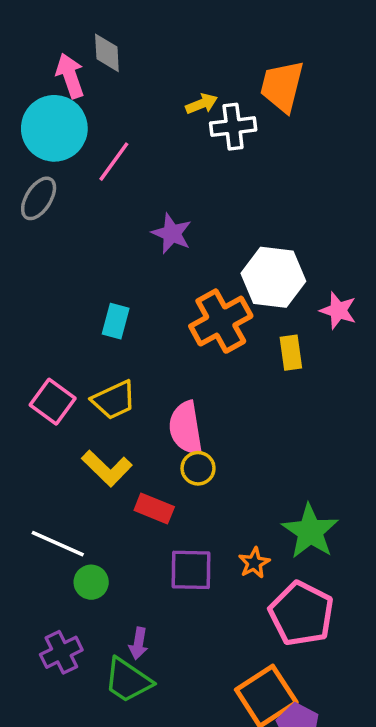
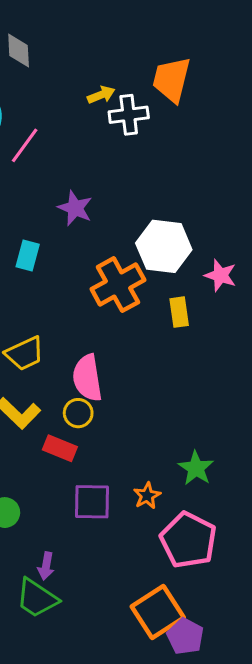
cyan rectangle: (116, 321) -> (28, 255), moved
yellow circle: (198, 468) -> (78, 413), moved
green star: (310, 531) -> (196, 468), size x0.7

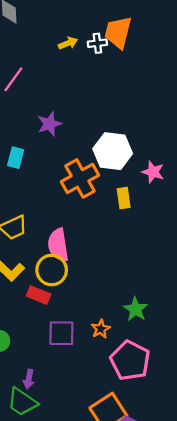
white cross: (129, 115) -> (97, 43), moved, size x0.7
purple star: (75, 208) -> (49, 124), turned 30
yellow circle: (78, 413) -> (52, 270), size x1.5

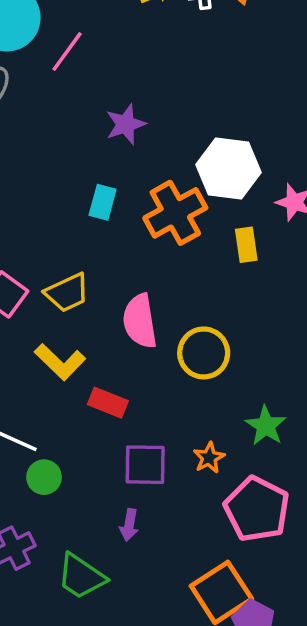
cyan rectangle: (16, 158) -> (103, 202), moved
yellow circle: (52, 270) -> (204, 353), moved
purple arrow: (29, 379) -> (129, 525), moved

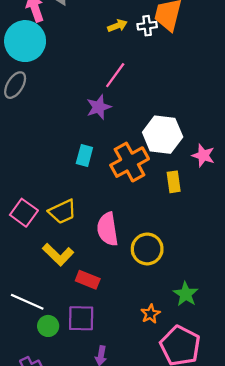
pink line: (67, 51) -> (115, 75), moved
purple square: (145, 465) -> (81, 318), moved

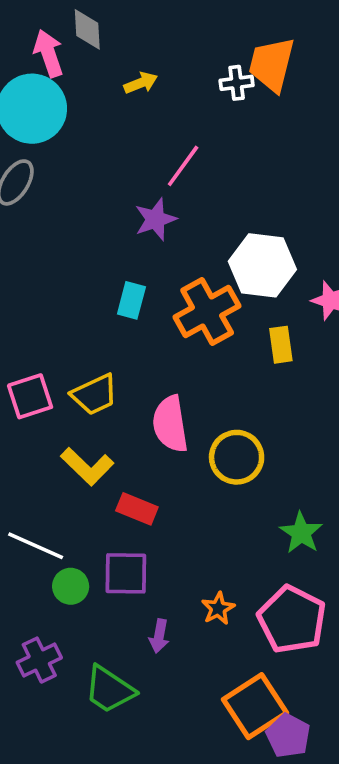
yellow arrow: (117, 26) -> (141, 83), moved
pink square: (24, 213) -> (30, 396), turned 36
orange star: (150, 314) -> (218, 608), moved

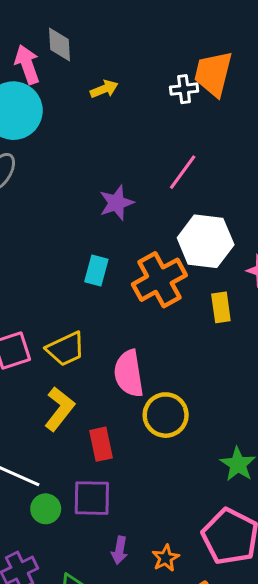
pink line: (183, 166) -> (183, 172), moved
yellow circle: (237, 457) -> (166, 415), moved
yellow L-shape: (87, 466) -> (60, 409), turned -96
red rectangle: (137, 509) -> (101, 444), turned 56
orange star: (218, 608) -> (166, 558), moved

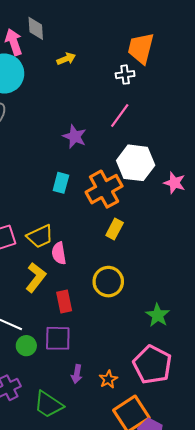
white cross: (184, 89) -> (125, 75), moved
purple star: (116, 203) -> (75, 137), turned -30
yellow rectangle: (221, 307) -> (115, 229), moved, turned 36
pink semicircle: (129, 374) -> (59, 253), moved, size x0.7

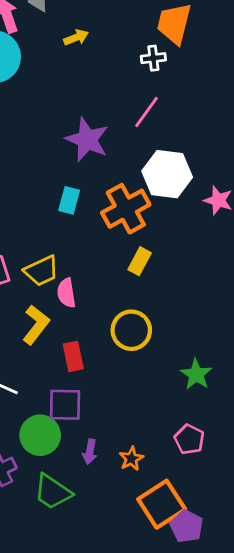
purple star: (75, 137) -> (87, 140), size x1.4
green circle: (26, 346) -> (40, 435), moved, size x1.5
pink pentagon: (152, 365) -> (189, 439), size x0.6

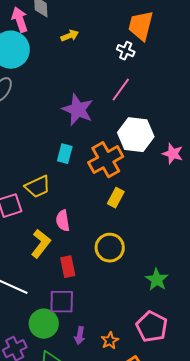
white cross: (153, 58) -> (126, 51), turned 30
yellow trapezoid: (42, 271) -> (38, 187), moved
pink pentagon: (189, 439) -> (152, 327), size x1.4

